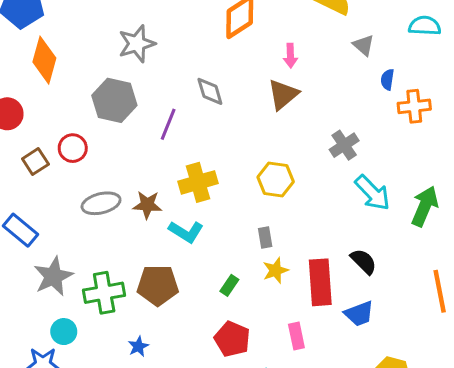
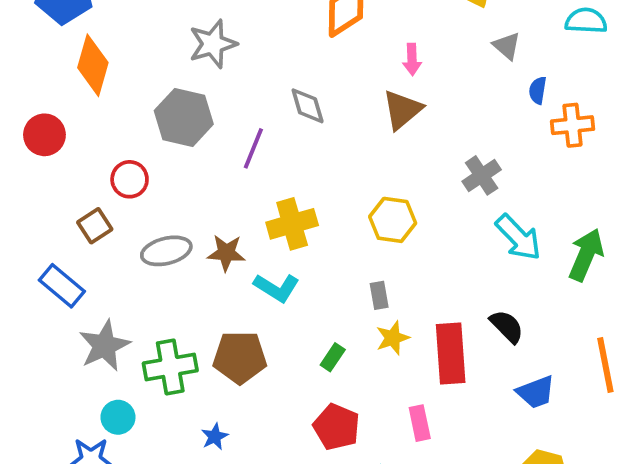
brown square: (35, 162) -> (95, 226), moved
blue trapezoid: (359, 314) -> (536, 392), moved

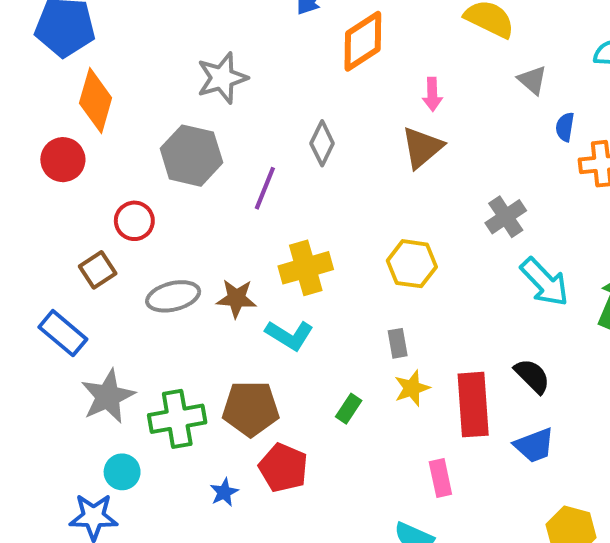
gray diamond: (308, 106) -> (322, 143), turned 42
red circle: (44, 135) -> (63, 160), moved
blue trapezoid: (536, 392) -> (534, 445), moved
red pentagon: (337, 427) -> (283, 468), moved

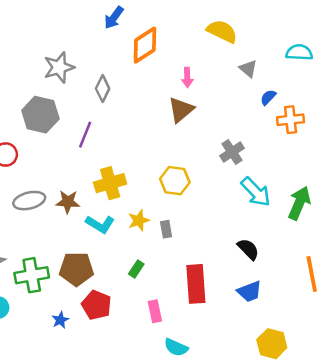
blue semicircle: (565, 127) -> (268, 97), turned 35
gray diamond: (322, 143) -> (103, 89), moved
yellow star: (412, 388) -> (139, 220), moved
red rectangle: (473, 405) -> (196, 284), moved
pink rectangle: (440, 478) -> (155, 311), moved

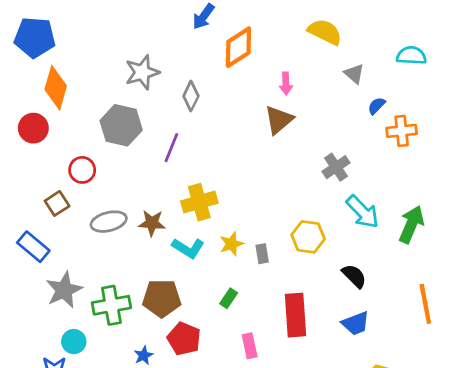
yellow hexagon: (175, 181) -> (308, 237), moved

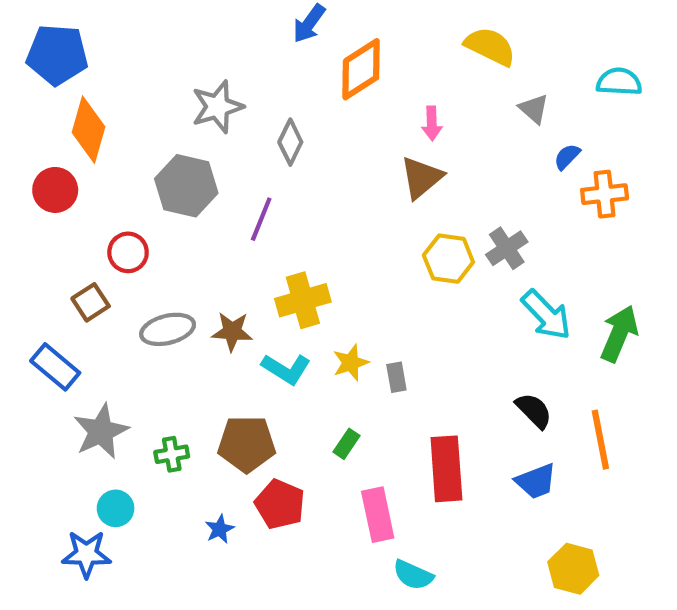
yellow hexagon: (308, 237) -> (448, 259), moved
orange line: (425, 304) -> (600, 440), moved
green cross: (111, 305) -> (172, 454), size x0.6
pink rectangle: (250, 346) -> (378, 515), size x1.4

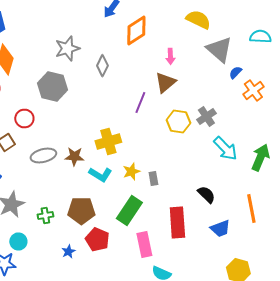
gray triangle: (534, 109) -> (219, 50), size x1.8
orange cross: (605, 194) -> (253, 90), turned -30
purple line: (261, 219) -> (140, 102), moved
black semicircle: (534, 411) -> (206, 194), moved
green rectangle: (347, 444) -> (129, 210), size x2.0

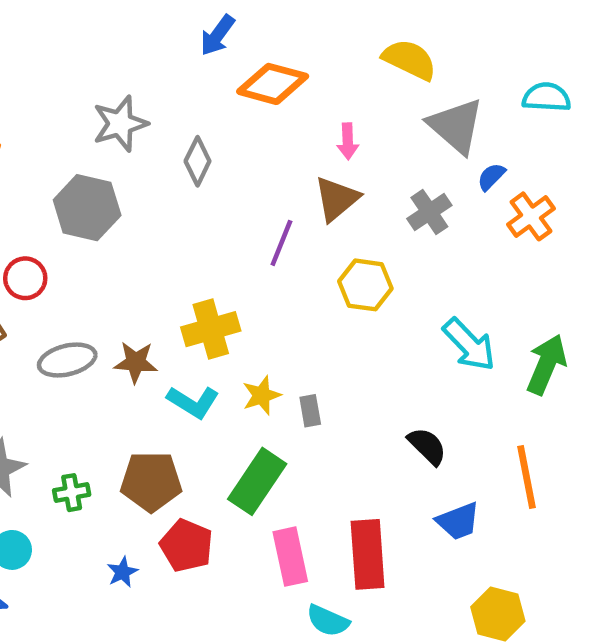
orange diamond: (136, 30) -> (273, 84), turned 48
gray cross: (206, 116) -> (429, 212), moved
red rectangle: (177, 222) -> (368, 554), moved

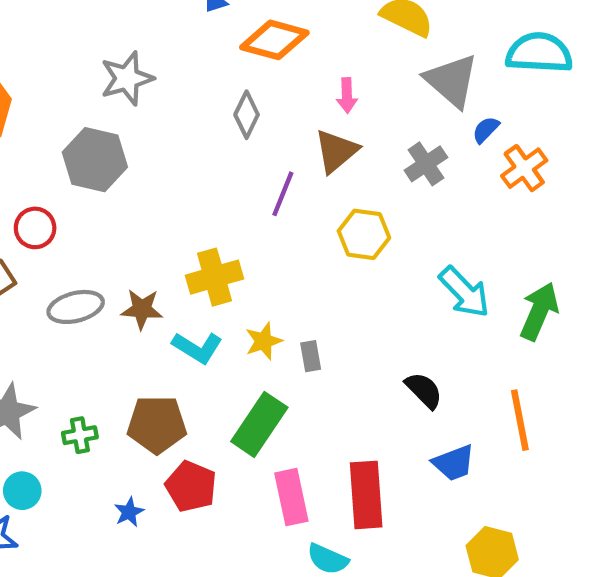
cyan semicircle: (546, 97) -> (539, 53), size x1.4
gray diamond: (198, 161) -> (247, 115), moved

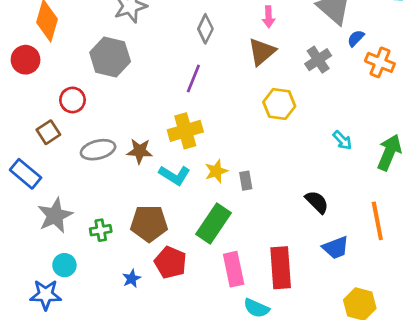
orange cross: (524, 168) -> (380, 62), turned -32
purple line: (283, 194) -> (193, 79), moved
cyan arrow: (464, 292) -> (342, 140), size x0.6

